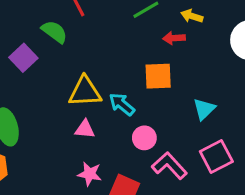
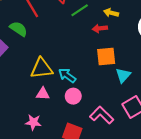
orange square: (158, 76) -> (106, 57), moved
pink circle: (144, 138) -> (73, 96), moved
pink star: (90, 174) -> (33, 122), moved

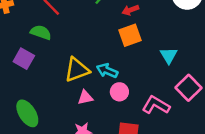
orange square: (106, 57) -> (130, 35), moved

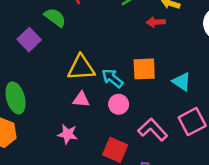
orange square: (130, 35) -> (144, 69), moved
cyan triangle: (169, 55) -> (182, 82), turned -42

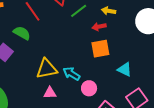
orange square: (144, 69) -> (100, 49), moved
pink circle: (119, 104) -> (89, 88), moved

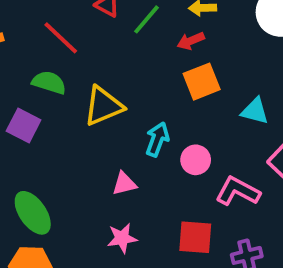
yellow triangle: (47, 69) -> (103, 106), moved
cyan arrow: (71, 74) -> (157, 139), turned 90

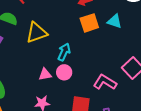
cyan triangle: (255, 111) -> (115, 21), moved
pink circle: (196, 160) -> (64, 72), moved

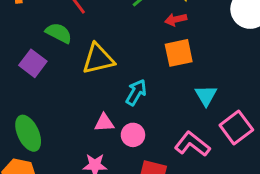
cyan triangle: (115, 21) -> (206, 96), moved, turned 35
pink circle: (64, 72) -> (133, 135), moved

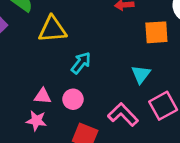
orange square: (179, 53) -> (156, 32), moved
pink triangle: (104, 123) -> (43, 96), moved

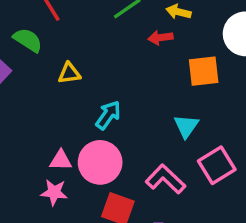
yellow triangle: (52, 29) -> (69, 73), size x0.6
pink circle: (73, 99) -> (100, 162), size x1.6

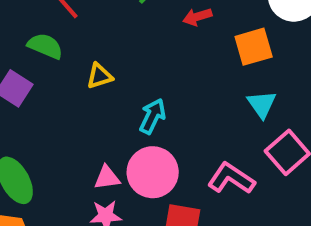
cyan triangle: (186, 126) -> (262, 104), moved

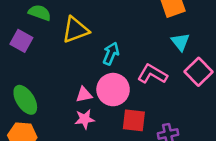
yellow triangle: (100, 76) -> (75, 30), size x1.6
pink L-shape: (231, 178) -> (152, 74), moved

